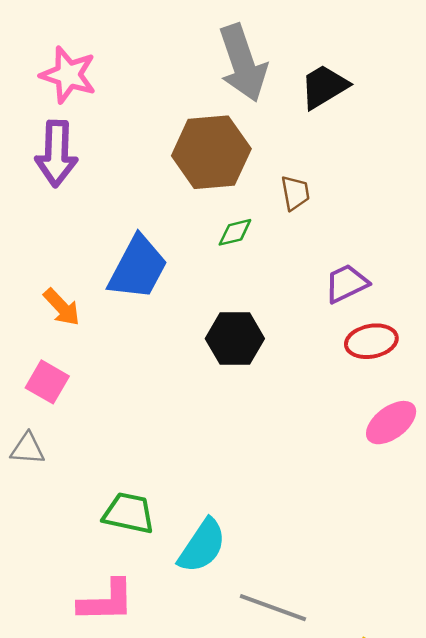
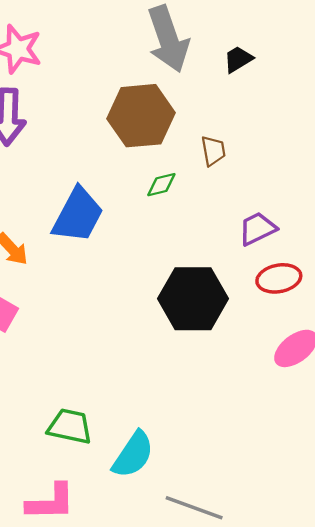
black trapezoid: (324, 87) -> (238, 59), size x0.7
black hexagon: (235, 339) -> (193, 299), moved, size x1.4

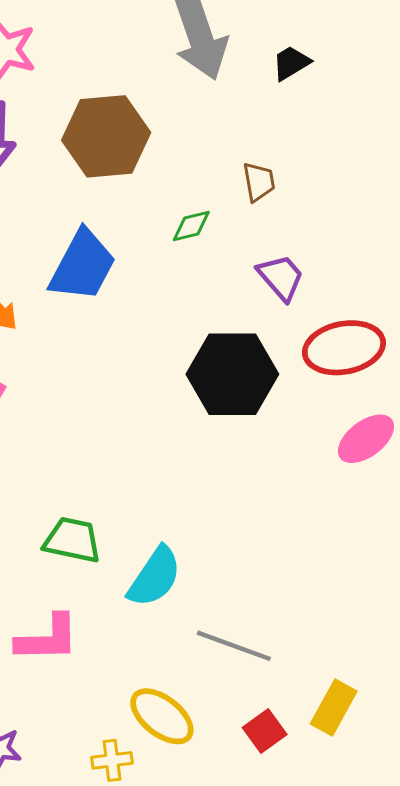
brown hexagon: (141, 116) -> (106, 136), moved
purple trapezoid: (257, 229) -> (281, 277), moved, turned 75
red ellipse: (279, 278) -> (344, 348), size x1.4

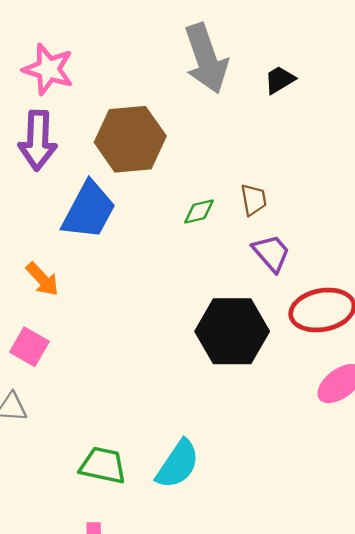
brown trapezoid: (259, 182) -> (254, 200), moved
blue trapezoid: (83, 266) -> (89, 210), moved
cyan semicircle: (155, 577) -> (178, 464), moved

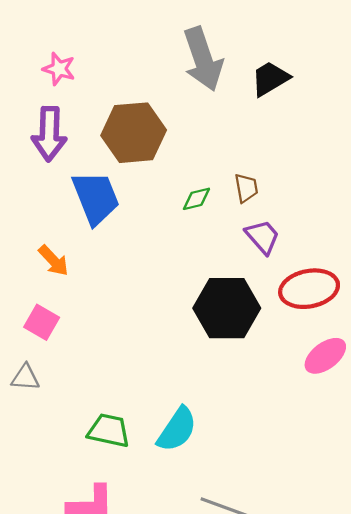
pink star: (48, 69) -> (59, 69), size x0.7
black trapezoid: (280, 80) -> (270, 79), size x1.4
blue trapezoid: (89, 210) -> (96, 198), turned -50

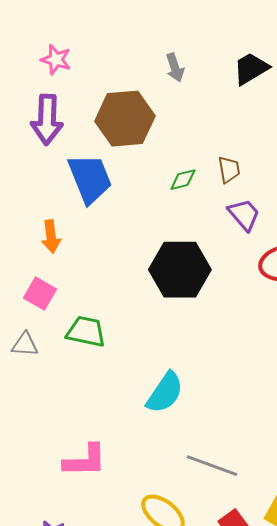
gray arrow: (203, 59) -> (175, 68), moved, size x0.5
orange arrow: (54, 261) -> (51, 237), turned 36
black hexagon: (227, 308) -> (180, 270), moved
green trapezoid: (109, 431) -> (86, 332), moved

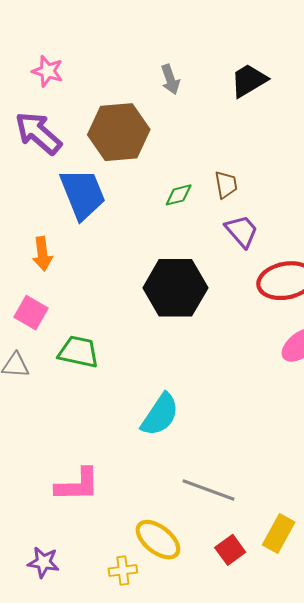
purple arrow: (47, 120) -> (38, 133), turned 129

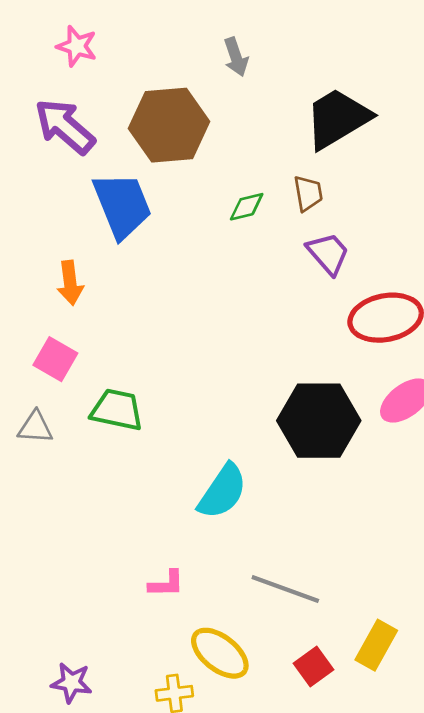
black trapezoid: (249, 80) -> (337, 118), moved, size x1.4
black hexagon: (175, 288) -> (319, 421), moved
pink L-shape: (77, 485) -> (166, 584), moved, size x0.6

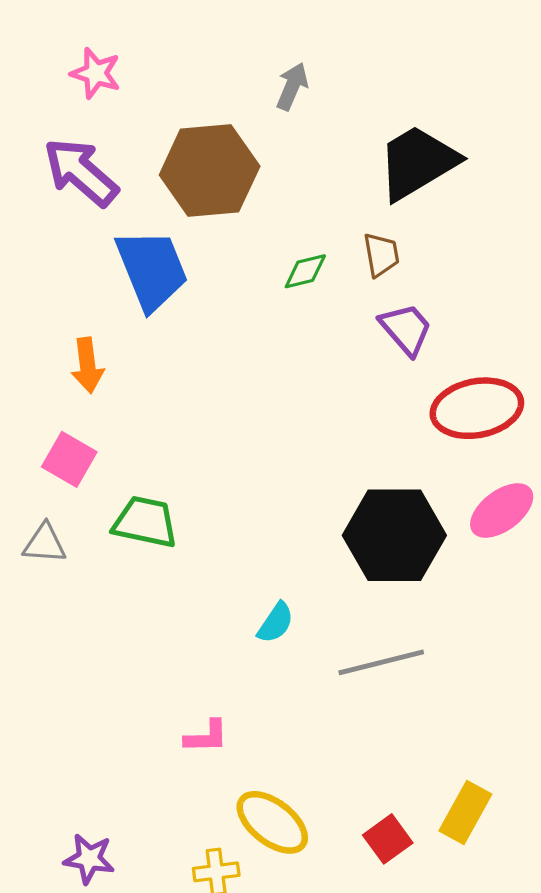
gray arrow: (236, 57) -> (292, 86), turned -138
cyan semicircle: (222, 491) -> (276, 623), size x0.6
gray line: (285, 589) -> (381, 662), moved, turned -34

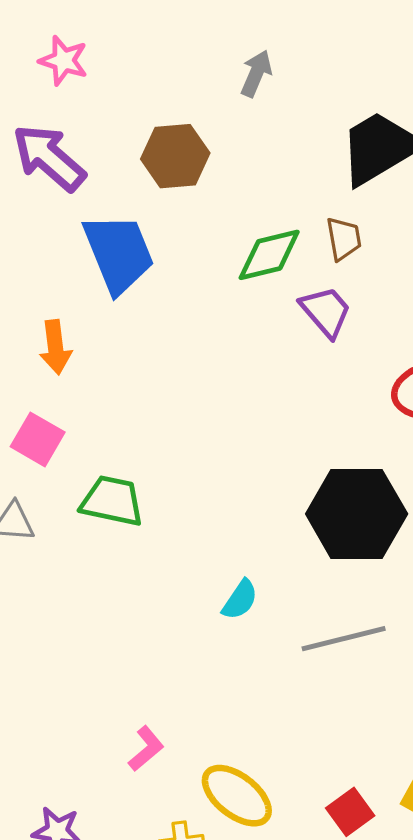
brown hexagon: (210, 171) -> (175, 156), size x0.7
green diamond: (305, 271) -> (269, 255), size x1.5
purple trapezoid: (406, 329) -> (326, 312), moved
pink L-shape: (206, 737) -> (146, 749), moved, turned -39

